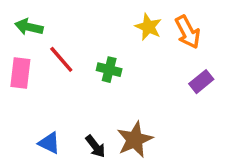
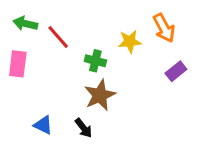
yellow star: (148, 27) -> (130, 41), moved, turned -30
red line: (61, 59) -> (58, 37), moved
brown star: (135, 140) -> (100, 95), moved

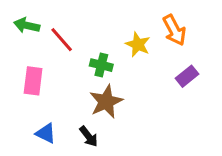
yellow star: (130, 41) -> (138, 44), turned 30
pink rectangle: (18, 64) -> (33, 81), moved

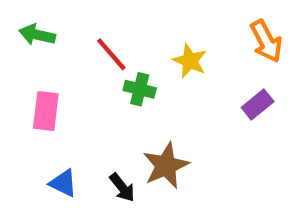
orange arrow: (174, 30) -> (266, 41), moved
red line: (62, 40) -> (111, 54), moved
brown star: (106, 102) -> (166, 166), moved

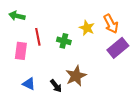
orange arrow: (266, 41) -> (111, 24), moved
red line: (111, 54) -> (38, 37), moved, turned 30
purple rectangle: (258, 104) -> (118, 48), size x1.5

